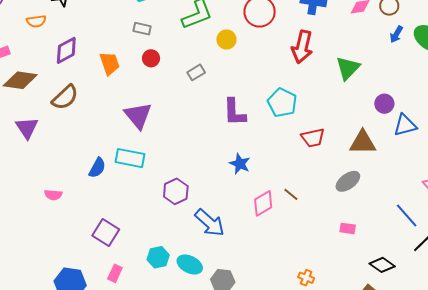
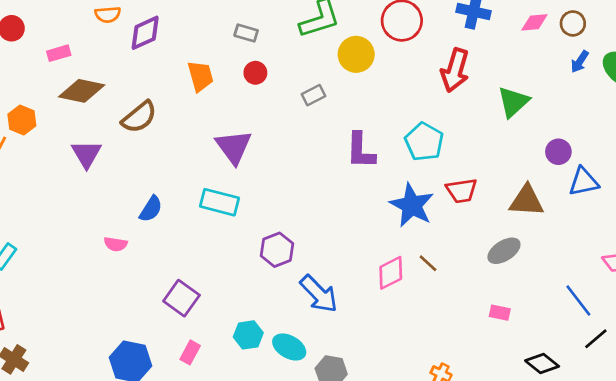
yellow circle: (226, 40) -> (356, 54), size x1.4
purple diamond: (66, 50) -> (145, 33), moved
blue star: (240, 164) -> (412, 205), moved, size x1.6
blue semicircle: (97, 168) -> (151, 209), moved

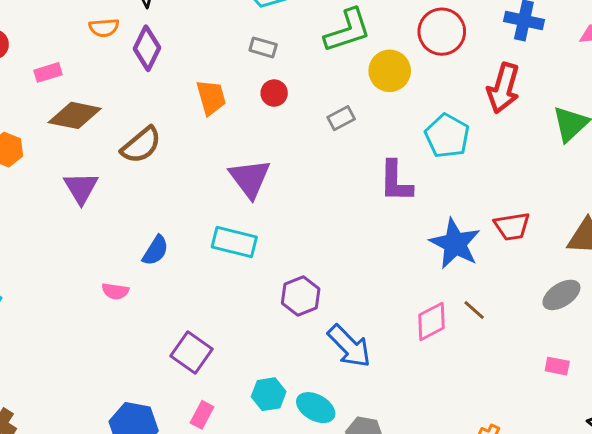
purple diamond: (145, 33) -> (147, 48), turned -39
cyan pentagon: (424, 142) -> (447, 136), moved

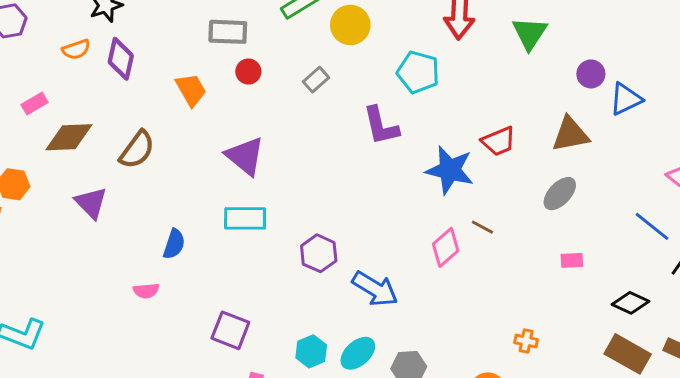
gray rectangle: (263, 47) -> (228, 32), size x1.5
cyan ellipse: (316, 408) -> (358, 353), turned -57

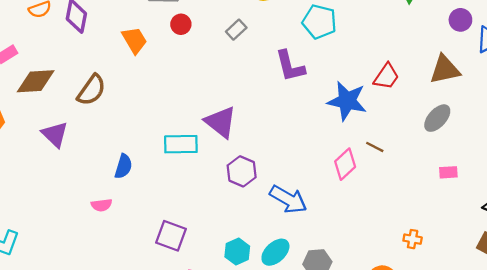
red trapezoid: (499, 141) -> (386, 76), turned -32
purple triangle: (245, 156) -> (221, 122), moved

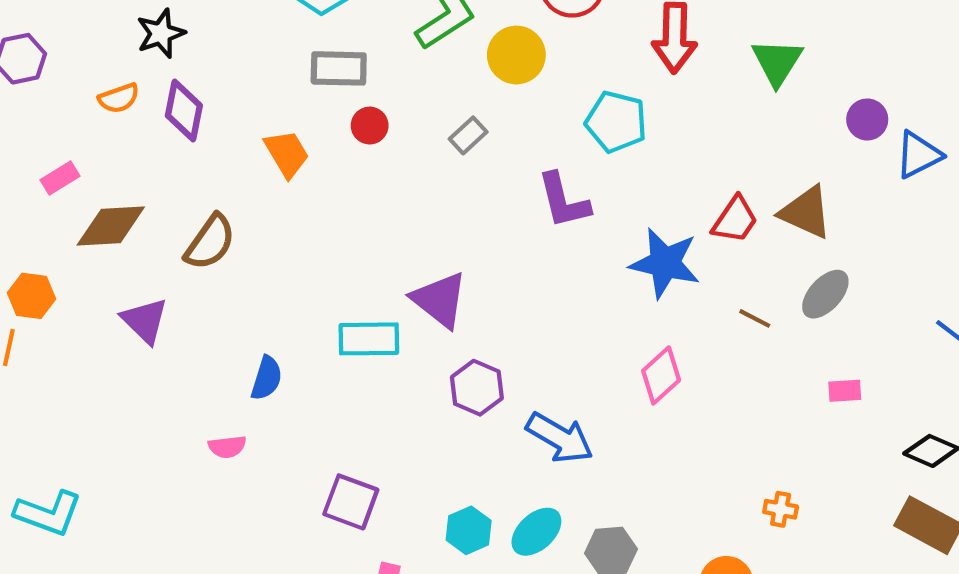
brown triangle: (445, 70) -> (806, 212), moved, turned 36
brown line: (375, 147) -> (755, 318), moved

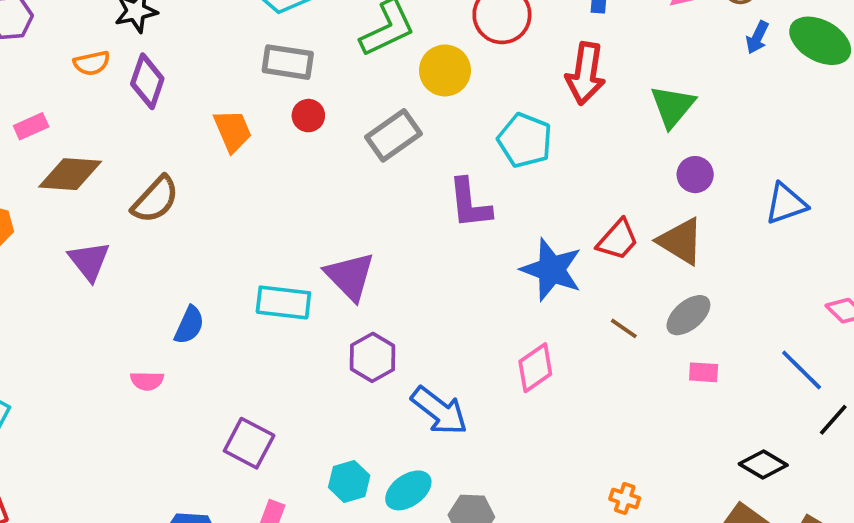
purple circle: (867, 119) -> (695, 175), moved
gray rectangle: (468, 135) -> (394, 135), size x1.6
pink rectangle: (845, 391) -> (704, 372), moved

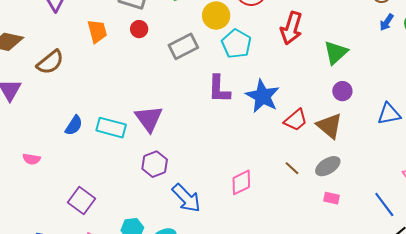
cyan pentagon: (525, 140) -> (236, 44), moved
blue star: (551, 270) -> (263, 96), moved
blue semicircle: (189, 325) -> (74, 125), moved

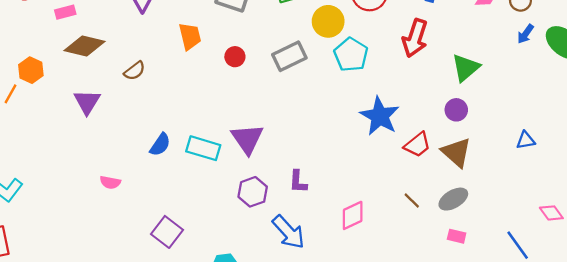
red circle: (139, 29) -> (235, 57), moved
brown semicircle: (50, 62) -> (135, 71), size x0.7
purple L-shape: (219, 89) -> (298, 182), moved, size x0.7
purple circle: (342, 91) -> (456, 110), moved
blue triangle: (389, 114) -> (526, 140), size x0.7

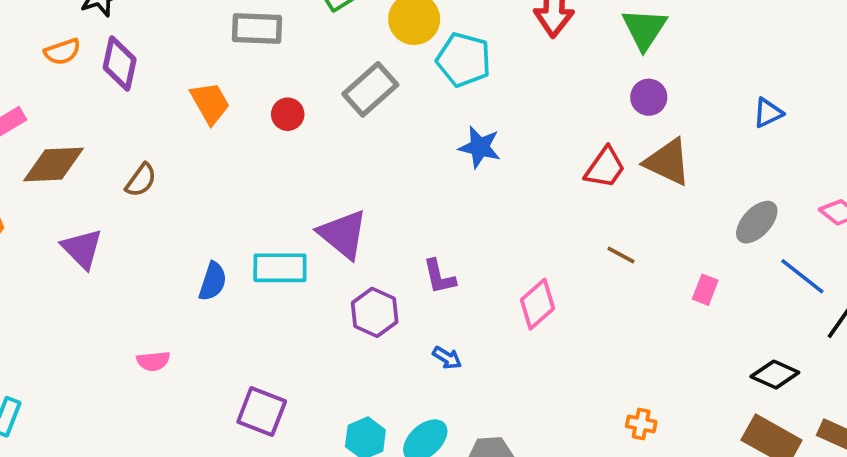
blue star: (380, 116) -> (480, 147), moved, size x0.7
gray ellipse: (453, 199) -> (757, 222), moved
blue arrow: (289, 232) -> (447, 358), size x0.5
pink rectangle: (457, 236) -> (705, 290), turned -66

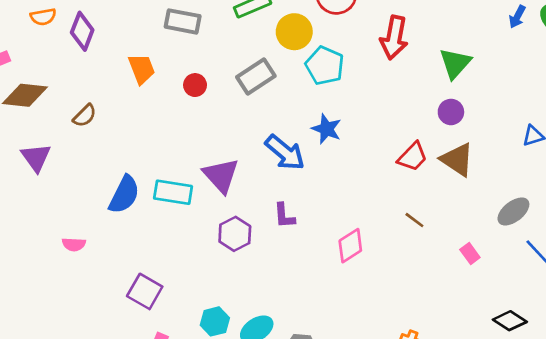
blue semicircle: (213, 281) -> (124, 195), size x1.4
pink rectangle: (705, 290) -> (470, 254), turned -66
blue arrow: (447, 358) -> (285, 153), moved, size x2.0

